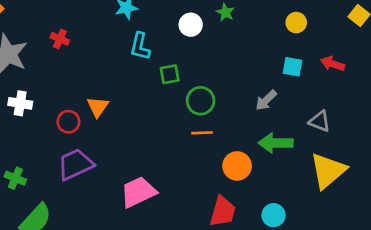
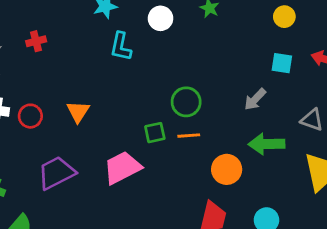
white circle: (191, 25) -> (161, 18), moved
red cross: (60, 39) -> (36, 41), turned -36
green square: (170, 74) -> (155, 133), moved
red circle: (68, 122) -> (30, 116), moved
pink trapezoid: (138, 192) -> (122, 168), moved

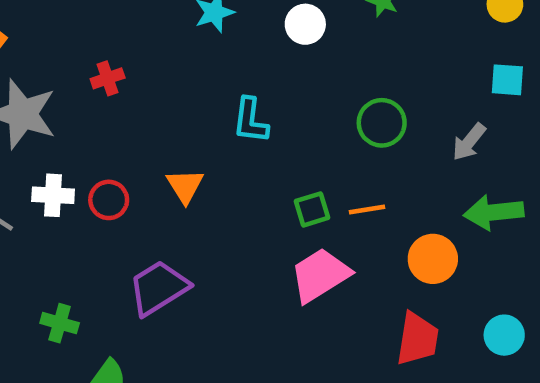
cyan L-shape: (121, 47) -> (251, 121), moved
green circle: (186, 102) -> (382, 123), moved
pink trapezoid: (122, 168) -> (320, 275), moved

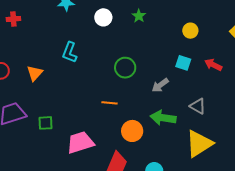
green square: (312, 209) -> (45, 123), moved
pink trapezoid: (320, 275) -> (80, 142), moved

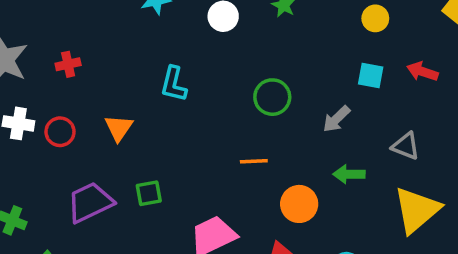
red cross: (13, 19) -> (68, 64), moved
green arrow: (163, 118) -> (349, 174), size x0.7
green square: (45, 123) -> (149, 193), moved

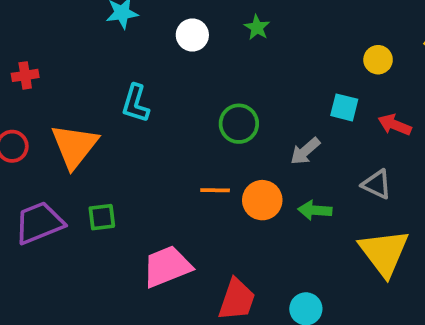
yellow circle: (375, 18) -> (378, 60), moved
red arrow: (422, 72) -> (395, 125), moved
orange triangle: (119, 128) -> (74, 146), size x1.6
orange circle: (299, 204) -> (262, 200), moved
yellow triangle: (417, 210) -> (384, 253), turned -30

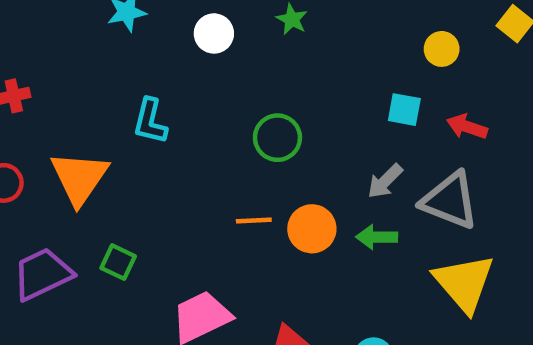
gray arrow: (305, 151) -> (385, 181), moved
gray triangle: (377, 184) -> (450, 201), size x1.6
green square: (102, 217) -> (118, 262), turned 36

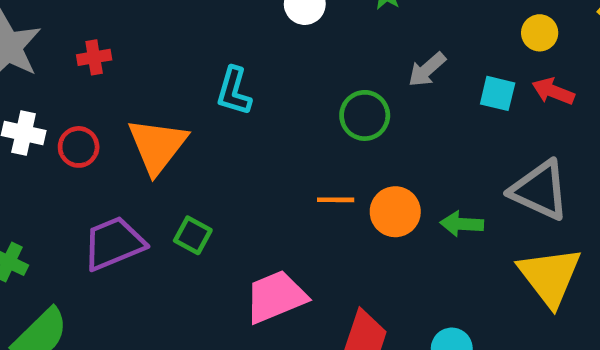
red arrow: (467, 127) -> (553, 91), moved
gray arrow: (385, 181) -> (427, 70), moved

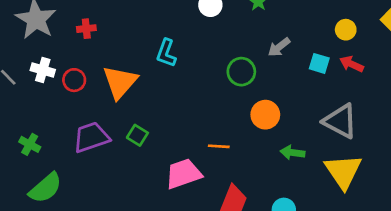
orange line: (336, 200) -> (219, 146), moved
orange circle: (395, 212) -> (265, 115), moved
green arrow: (462, 224) -> (292, 153), moved

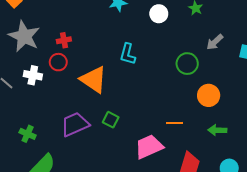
red circle: (74, 80) -> (58, 62), moved
orange triangle: (120, 82) -> (94, 80), turned -32
green arrow: (292, 153) -> (217, 130), moved

